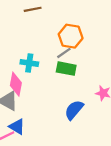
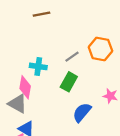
orange hexagon: (71, 36) -> (100, 49), moved
green rectangle: (66, 69) -> (69, 82), moved, turned -72

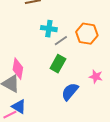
cyan cross: (38, 66) -> (49, 29), moved

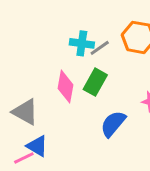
cyan cross: (49, 29) -> (82, 43), moved
pink diamond: (18, 69) -> (65, 87), moved

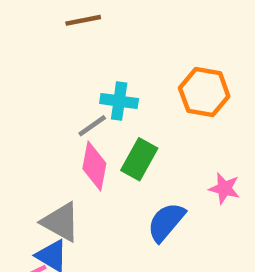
gray line: (100, 48) -> (92, 126), moved
gray triangle: (25, 112) -> (61, 222), moved

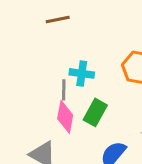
gray line: (92, 126) -> (64, 90), turned -54

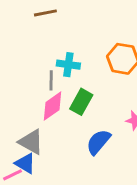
pink diamond: (65, 117) -> (53, 106), turned 44

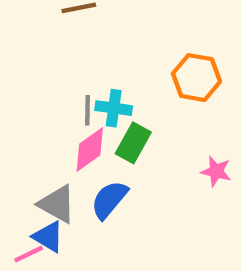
cyan cross: (68, 65) -> (114, 108), moved
blue semicircle: (98, 142) -> (109, 200), moved

